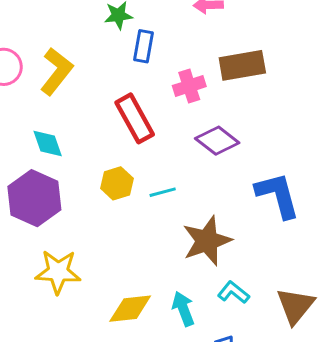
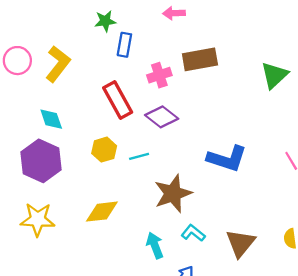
purple diamond: (217, 141) -> (162, 117), moved
blue L-shape: (278, 195) -> (227, 159), turned 123
yellow star: (58, 272) -> (38, 219), moved
yellow diamond: (130, 309) -> (102, 212), moved

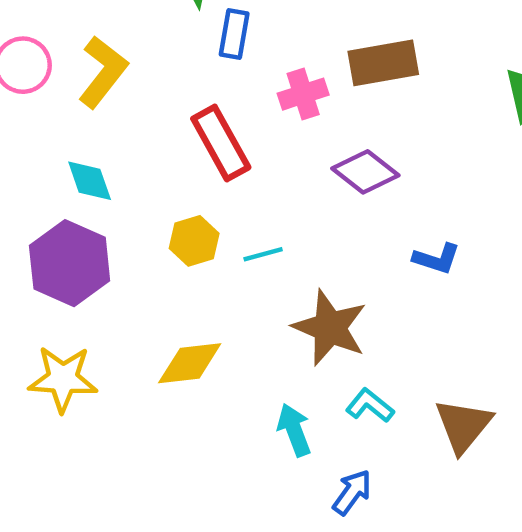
purple diamond: (162, 117) -> (365, 172), moved
blue L-shape: (227, 159) -> (437, 259), size x0.6
brown star: (173, 194) -> (330, 328), turned -30

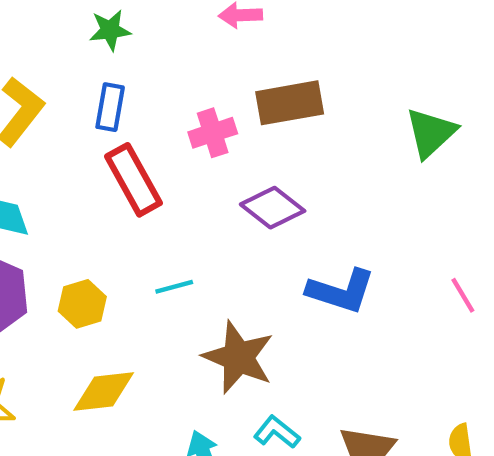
blue rectangle: (234, 34) -> (110, 107), moved
yellow hexagon: (194, 241) -> (82, 304), moved
blue L-shape: (437, 259) -> (341, 291), size x1.5

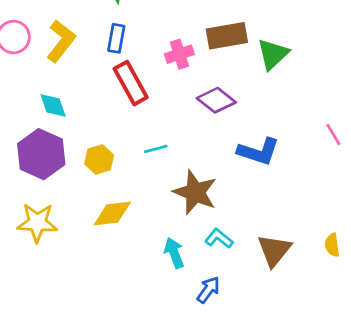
green triangle: (431, 133) -> (273, 54), moved
pink line: (463, 295) -> (333, 134), moved

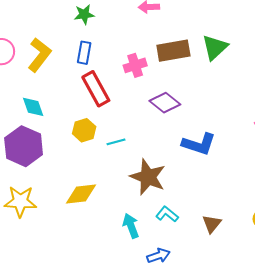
green triangle: (273, 54) -> (215, 47), moved
yellow hexagon: (99, 159) -> (84, 130), moved
brown triangle: (274, 250) -> (212, 224), size x0.7
blue arrow: (208, 290) -> (159, 256), turned 35

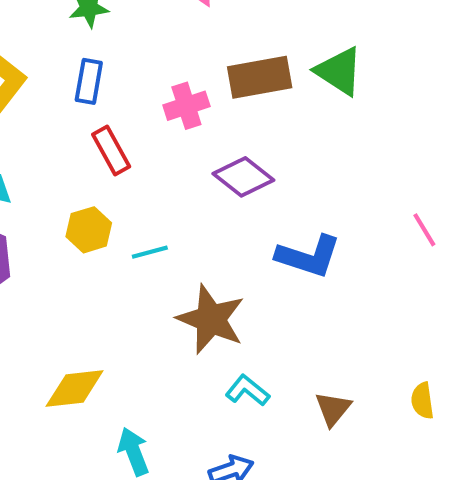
green triangle: (215, 47) -> (339, 71), turned -44
red rectangle: (96, 89) -> (111, 150), size x0.7
yellow diamond: (81, 194) -> (75, 388), moved
cyan arrow: (131, 226) -> (134, 452), moved

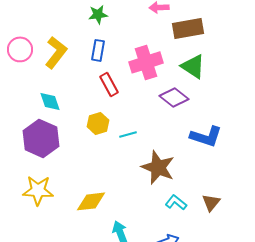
green triangle: (339, 71) -> (193, 66), moved
brown rectangle: (260, 77) -> (188, 28), moved
pink cross: (186, 106) -> (146, 62), size x1.5
brown triangle: (333, 409) -> (211, 202), moved

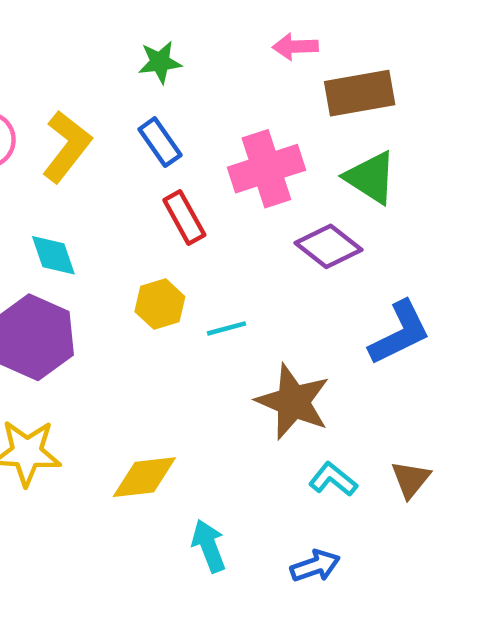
blue rectangle: (98, 50) -> (160, 142), turned -45
blue L-shape: (206, 136) -> (400, 333), turned -44

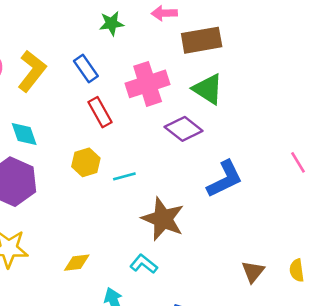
green star: (160, 62) -> (112, 23), moved
yellow diamond: (144, 477) -> (77, 263), size x0.7
cyan L-shape: (333, 479) -> (144, 264), moved
brown triangle: (411, 479) -> (253, 272), moved

